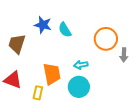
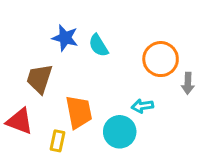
brown trapezoid: (17, 44) -> (39, 79), moved
cyan arrow: (81, 65) -> (142, 106), moved

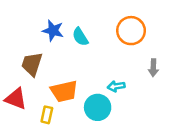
orange circle: (161, 59) -> (131, 31), moved
orange trapezoid: (79, 112) -> (64, 91), turned 88

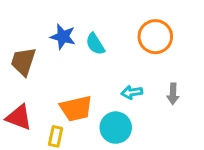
brown trapezoid: (32, 64) -> (23, 62), moved
gray arrow: (153, 68) -> (173, 94), moved
cyan arrow: (116, 86) -> (132, 92), moved

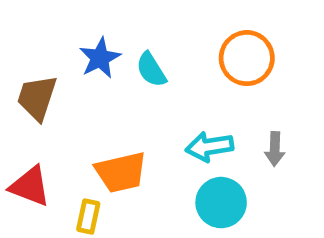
blue star: (63, 37) -> (100, 58), turned 30
cyan arrow: (132, 92) -> (209, 147), size x1.4
cyan circle: (116, 128) -> (221, 203), moved

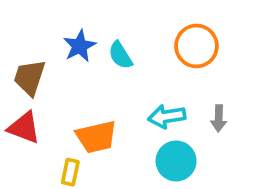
red triangle: (30, 186) -> (24, 128), moved

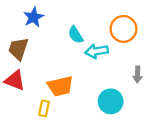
blue star: (80, 46) -> (34, 17), moved
cyan arrow: (167, 116) -> (97, 51), moved

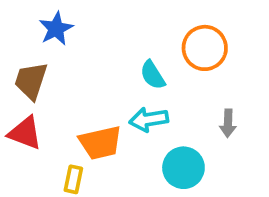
cyan semicircle: (76, 35) -> (153, 75), moved
cyan arrow: (97, 51) -> (149, 119), moved

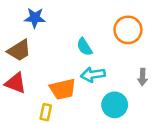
blue star: (56, 29) -> (35, 18), turned 30
cyan semicircle: (153, 75) -> (84, 47), moved
brown trapezoid: (31, 81) -> (19, 50), turned -140

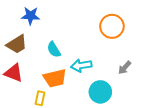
cyan semicircle: (84, 47) -> (54, 50), moved
gray arrow: (142, 77) -> (125, 68), turned 40

